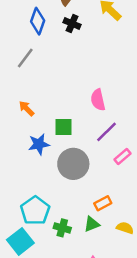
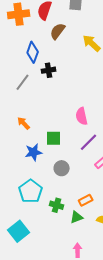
black cross: (72, 24) -> (49, 70), moved, turned -32
gray circle: (73, 164) -> (62, 168), size x0.6
cyan pentagon: (35, 211) -> (31, 191), moved
green cross: (62, 228) -> (57, 205), moved

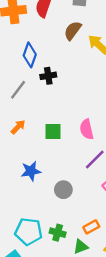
brown semicircle: (58, 31) -> (73, 31), moved
orange arrow: (24, 123) -> (18, 127), moved, turned 88
green square: (54, 138) -> (53, 132), moved
cyan pentagon: (31, 191) -> (29, 232), moved, turned -30

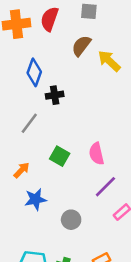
gray line: (18, 90) -> (29, 123), moved
orange arrow: (18, 127) -> (22, 170), moved
green square: (53, 132) -> (60, 156), turned 30

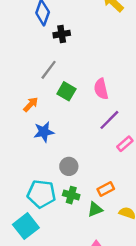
gray line: (29, 123) -> (49, 70), moved
gray circle: (71, 220) -> (69, 166), moved

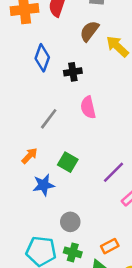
black cross: (62, 34) -> (73, 72), moved
pink semicircle: (101, 89) -> (88, 107), moved
green square: (66, 91) -> (68, 162), moved

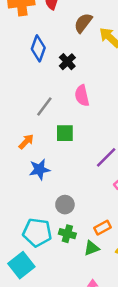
black cross: (73, 72) -> (67, 62), turned -35
green square: (68, 162) -> (65, 133), moved, turned -30

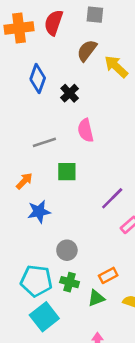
gray line: (44, 106) -> (44, 142), turned 35
cyan square: (21, 265) -> (44, 317), moved

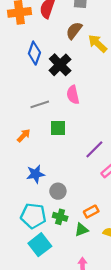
black cross: (70, 93) -> (60, 65), size x1.5
blue star: (39, 212) -> (35, 174), moved

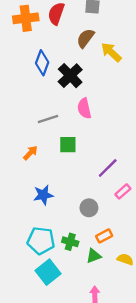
gray circle: (58, 191) -> (89, 208), moved

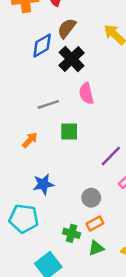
brown semicircle: (85, 38) -> (67, 28), moved
blue diamond: (42, 63) -> (42, 46), turned 40
orange rectangle: (104, 236) -> (95, 224), moved
cyan pentagon: (41, 241) -> (24, 219), moved

